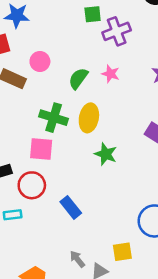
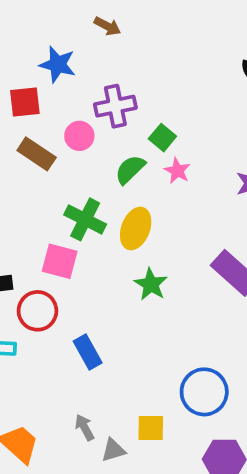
green square: (93, 14) -> (162, 138), moved, turned 36
purple cross: (117, 31) -> (115, 106), moved

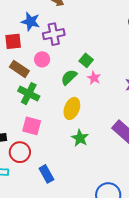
purple cross: (115, 106) -> (54, 34), moved
green cross: (85, 219) -> (29, 94), moved

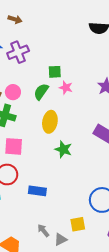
pink circle: (42, 59) -> (13, 92), moved
green square: (86, 60) -> (55, 72), turned -32
blue rectangle: (46, 174) -> (37, 191), turned -42

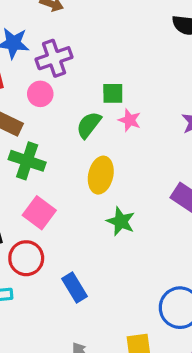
pink circle: (13, 92) -> (40, 94), moved
pink square: (14, 146) -> (39, 213), turned 30
blue rectangle: (37, 191) -> (75, 288), turned 48

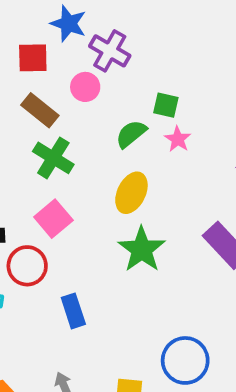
purple cross: (54, 58) -> (110, 51), turned 36
green star: (121, 221) -> (142, 249), size x1.4

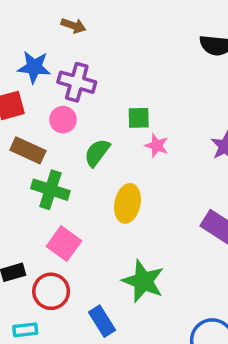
green semicircle: (131, 134) -> (97, 153), moved
green star: (142, 249) -> (143, 281), moved

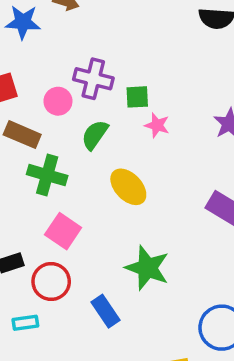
blue star: (34, 67) -> (23, 22), moved
purple cross: (77, 82) -> (93, 79), moved
yellow ellipse: (127, 203) -> (128, 187), turned -54

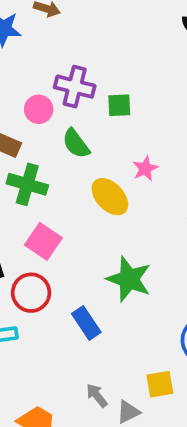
pink star: (157, 125) -> (145, 168), moved, turned 30
green semicircle: (95, 135) -> (76, 144), turned -72

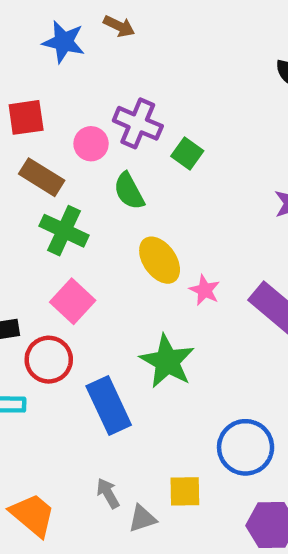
green square: (119, 105) -> (187, 154), turned 30
pink star: (145, 168) -> (205, 290), moved, turned -30
blue rectangle: (86, 323) -> (109, 405), size x1.4

